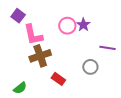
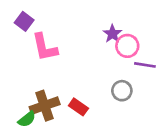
pink circle: (67, 26) -> (127, 46), moved
brown cross: (40, 56) -> (45, 106), moved

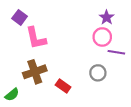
purple star: (112, 34) -> (107, 17), moved
brown cross: (45, 106) -> (35, 72), moved
green semicircle: (27, 119) -> (12, 95), moved

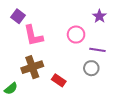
pink circle: (102, 37) -> (76, 35), moved
purple line: (116, 52) -> (97, 50), moved

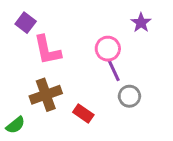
purple line: (97, 50) -> (114, 70), moved, turned 56

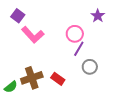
pink L-shape: (47, 50) -> (33, 35), turned -30
purple line: (114, 70) -> (79, 49), turned 56
brown cross: (46, 95) -> (32, 78), moved

